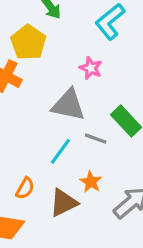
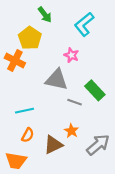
cyan line: (60, 151) -> (25, 111), moved, turned 42

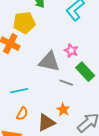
yellow pentagon: (30, 38) -> (24, 23), turned 30
pink star: (71, 55) -> (71, 51), moved

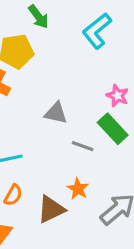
pink star: (71, 51) -> (117, 96), moved
gray triangle: (49, 62) -> (56, 113), size x0.7

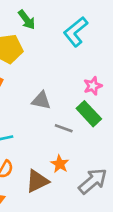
pink star: (117, 96) -> (93, 86), turned 30

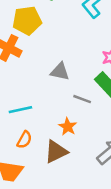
orange star: (60, 164) -> (68, 127), moved

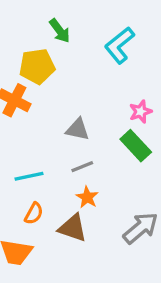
gray line: (82, 99) -> (82, 167), moved, turned -42
brown triangle: (56, 152) -> (73, 228), turned 45

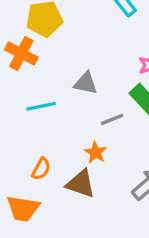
gray line: (82, 167) -> (112, 119), moved
cyan line: (29, 176) -> (41, 106), moved

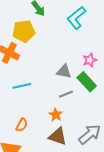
gray triangle: (86, 83) -> (64, 71), moved
brown triangle: (81, 184) -> (58, 136), moved

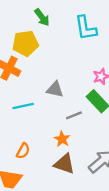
cyan L-shape: (76, 18) -> (86, 28), turned -60
gray triangle: (64, 71) -> (55, 89), moved

